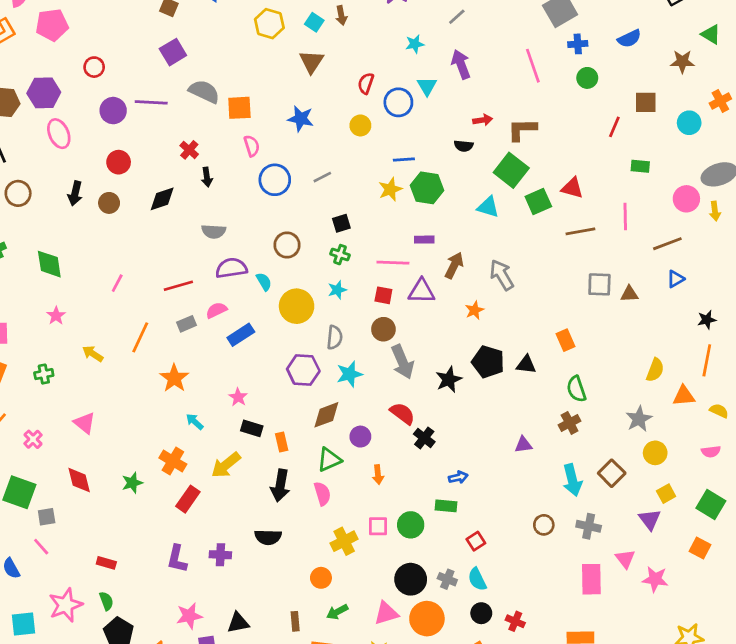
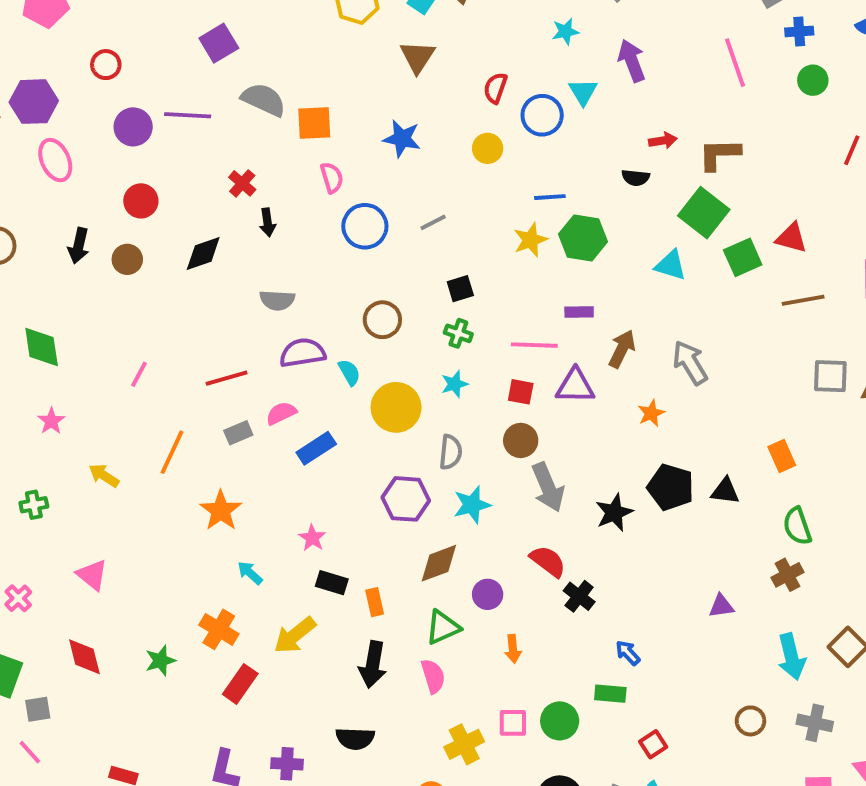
blue arrow: (458, 477) -> (628, 653), turned -120

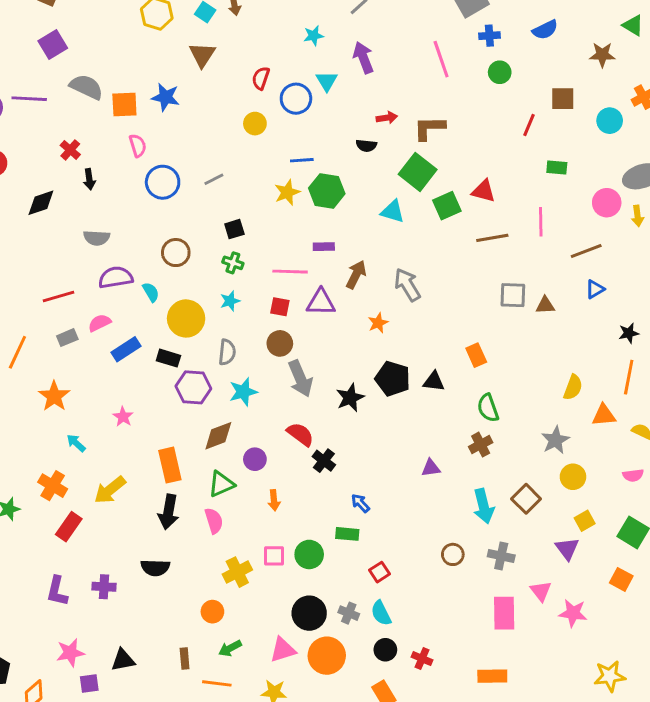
blue star: (402, 139) -> (166, 97), moved
black rectangle: (332, 583) -> (168, 358), moved
orange rectangle: (375, 602) -> (170, 465), size x1.6

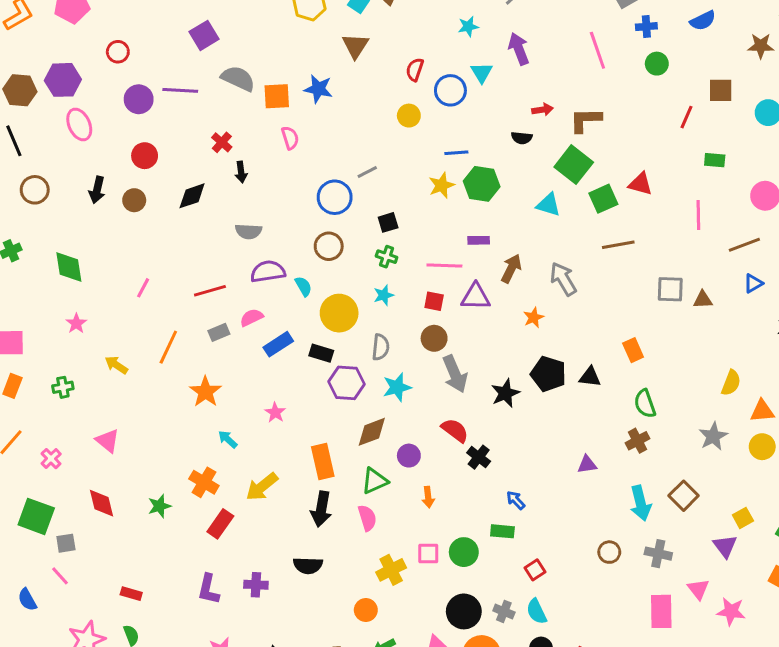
blue circle: (163, 182) -> (335, 197), moved
brown line: (492, 238) -> (618, 245), moved
yellow circle: (573, 477) -> (762, 447), moved

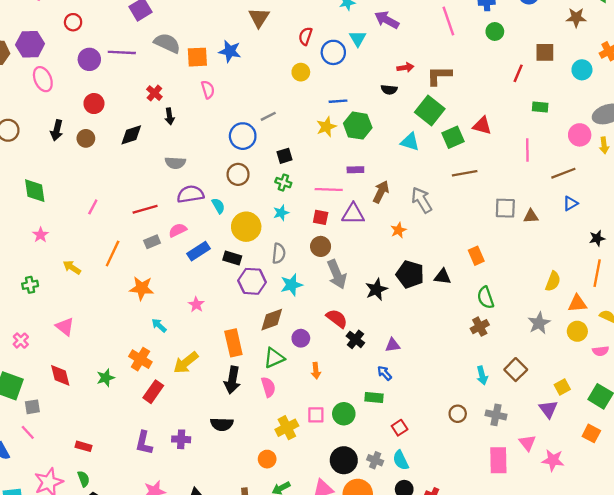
purple arrow: (519, 49) -> (387, 20), turned -40
orange star: (205, 392) -> (142, 288), turned -30
purple triangle: (587, 464) -> (393, 345), moved
cyan arrow: (640, 503) -> (482, 375), size x0.7

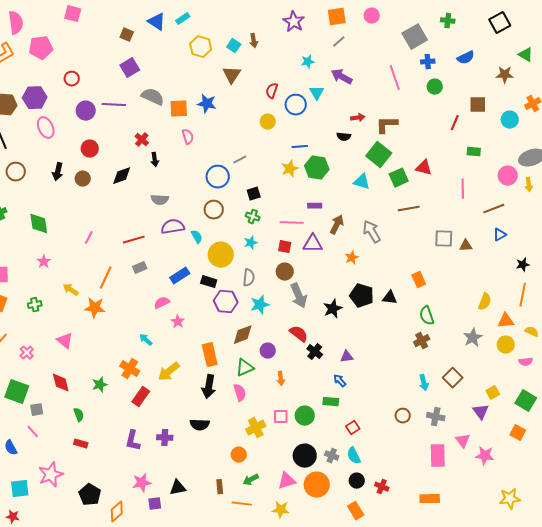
pink semicircle: (178, 230) -> (162, 303), moved
orange star: (142, 288) -> (95, 308), moved
green semicircle: (84, 479) -> (79, 415), moved

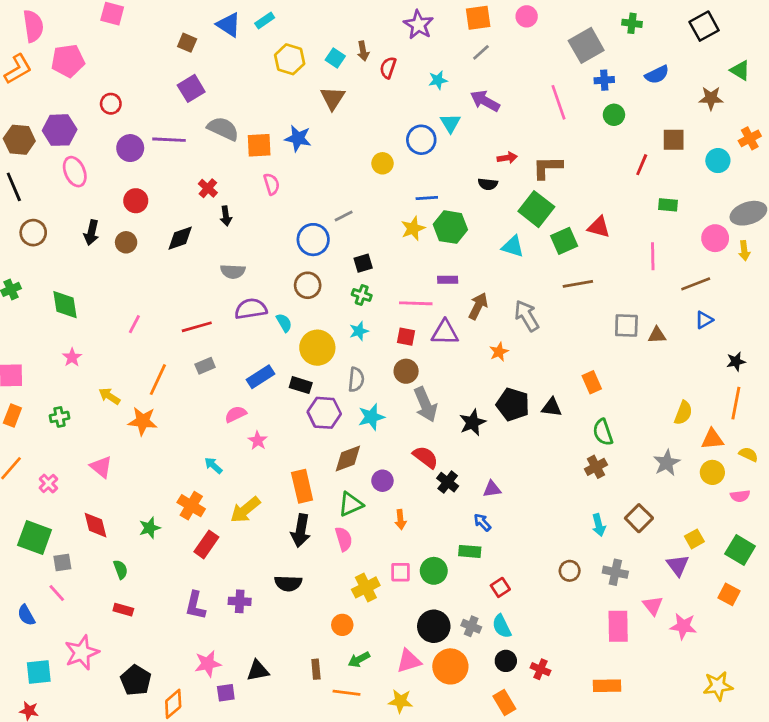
red semicircle: (272, 91) -> (388, 68), moved

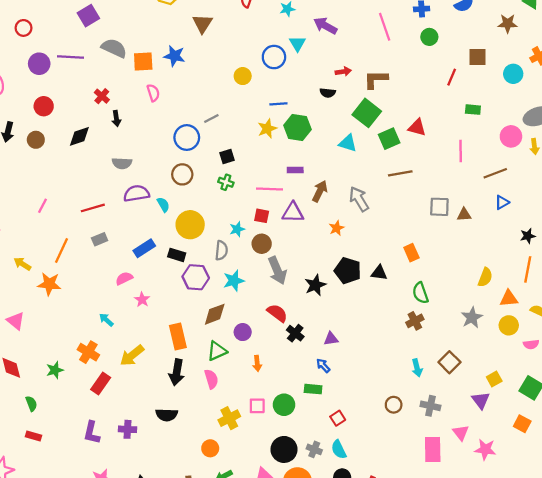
cyan star: (359, 331) -> (237, 229), moved

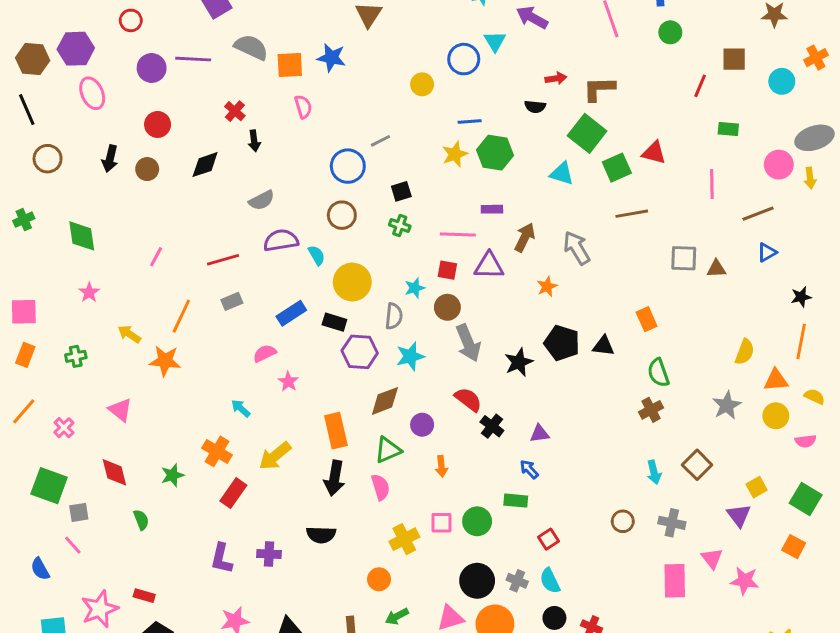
gray semicircle: (122, 163) -> (262, 200), turned -30
red rectangle: (34, 436) -> (144, 596), moved

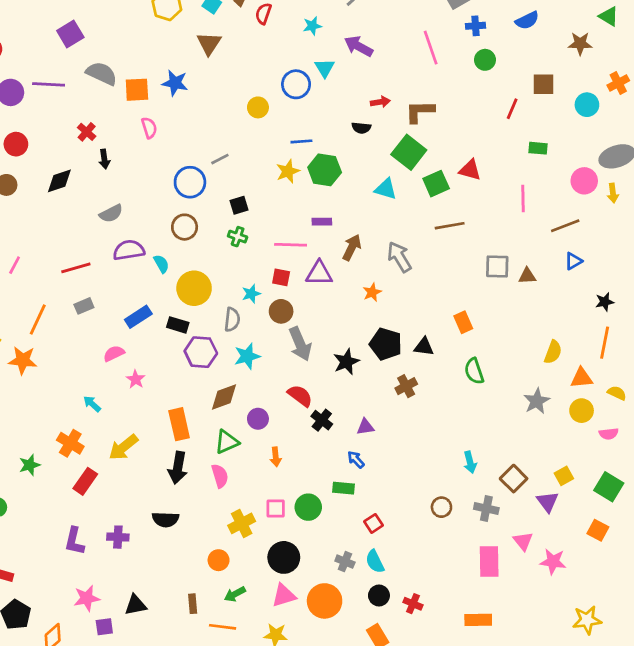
brown cross: (651, 410) -> (406, 386), moved
brown square: (697, 465) -> (514, 479), moved
black circle: (477, 581) -> (284, 557), moved

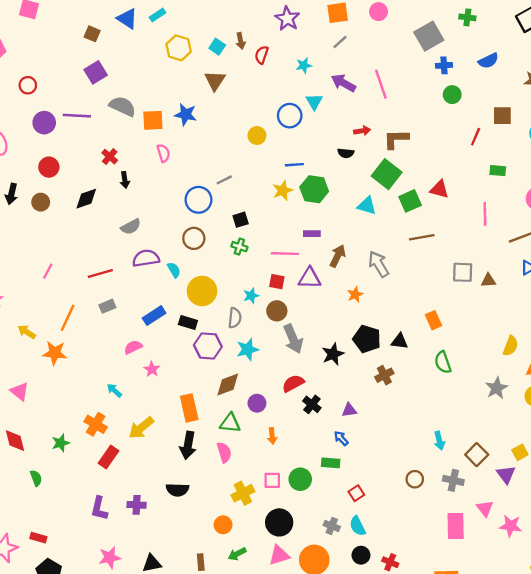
pink line: (431, 48) -> (381, 84), moved
red semicircle: (300, 396) -> (293, 383), turned -65
green triangle: (227, 442) -> (230, 423), turned 30

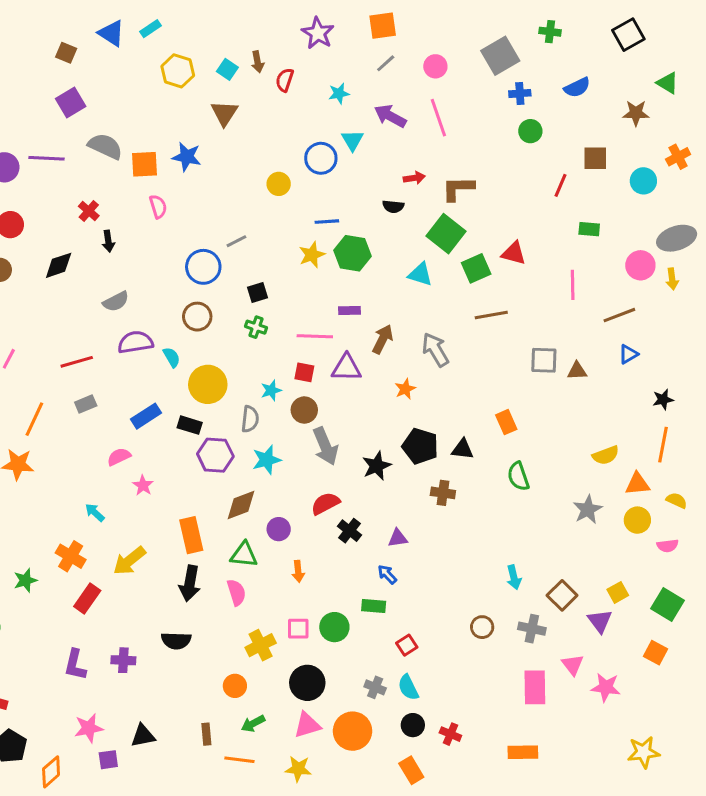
pink circle: (379, 12) -> (435, 66), moved
yellow semicircle: (511, 346) -> (606, 455), turned 48
brown cross: (384, 375) -> (443, 493), turned 36

